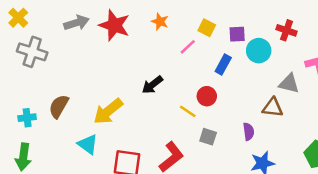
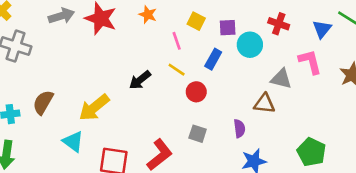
pink line: (188, 47) -> (177, 41), turned -66
yellow line: (188, 111) -> (177, 70), moved

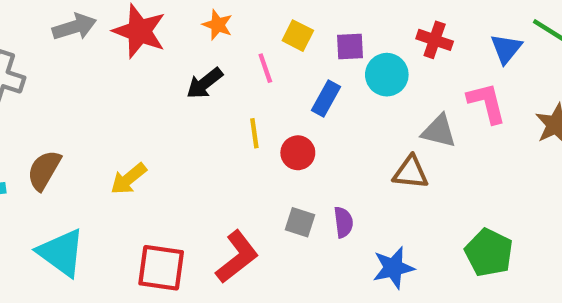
yellow line: (177, 70) -> (254, 133), moved, turned 48
black arrow: (140, 80) -> (205, 83), moved
yellow arrow: (94, 108) -> (129, 179), size x0.7
purple semicircle: (239, 128) -> (343, 222), moved
cyan triangle: (73, 142) -> (61, 253), moved, size x1.4

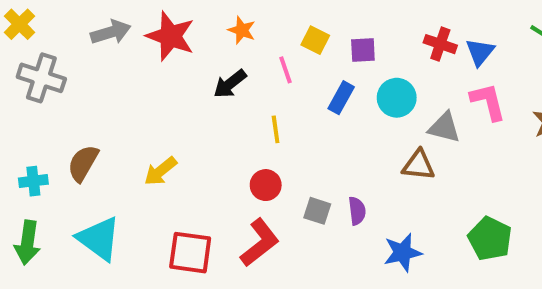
blue triangle: (506, 49) -> (480, 52), moved
cyan circle: (387, 75) -> (397, 98), moved
red circle: (298, 153) -> (266, 185), moved

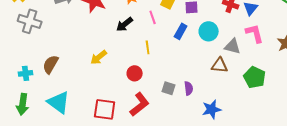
yellow arrow: (160, 171) -> (99, 57), moved
red circle: (266, 185) -> (135, 73), moved
green pentagon: (490, 239) -> (255, 77), moved

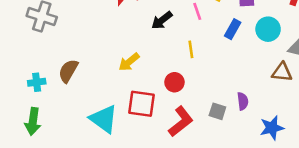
gray square: (169, 88) -> (217, 111), moved
cyan triangle: (59, 102) -> (104, 119), moved
red square: (105, 109) -> (142, 104), moved

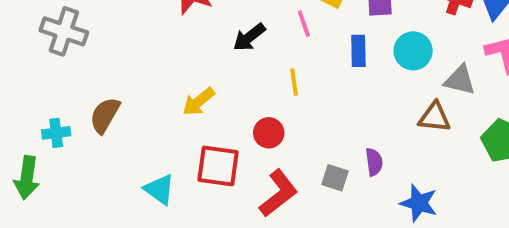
blue rectangle: (233, 29) -> (358, 51), turned -30
cyan triangle: (104, 119) -> (159, 189), size x0.7
green arrow: (33, 121) -> (27, 178), moved
blue star: (272, 128) -> (419, 203), turned 30

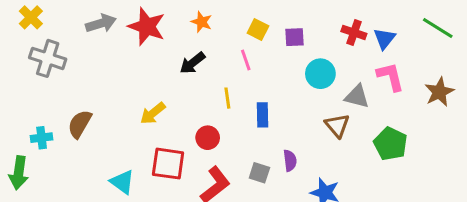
pink line: (304, 24) -> (246, 60), moved
blue rectangle: (358, 51) -> (262, 115), moved
brown triangle: (435, 117) -> (337, 125), turned 44

